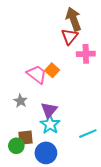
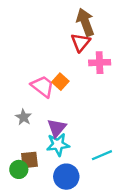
cyan star: (50, 124) -> (58, 145), turned 30
blue circle: (46, 153) -> (66, 177), moved

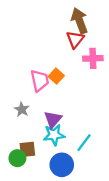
pink trapezoid: (43, 86) -> (40, 81), turned 40
cyan line: (102, 155) -> (84, 143), moved, turned -30

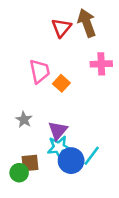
red triangle: (75, 39) -> (61, 28), moved
pink trapezoid: (40, 81) -> (40, 71), moved
blue circle: (62, 165) -> (71, 161), moved

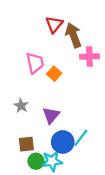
brown arrow: (87, 23) -> (73, 35), moved
cyan star: (59, 147) -> (52, 161), moved
green circle: (19, 173) -> (36, 161), moved

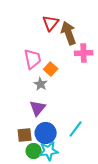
gray star: (21, 106) -> (41, 84), moved
purple triangle: (51, 115) -> (38, 108), moved
blue circle: (63, 142) -> (46, 133), moved

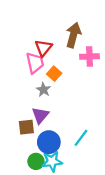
red triangle: (51, 23) -> (43, 48), moved
brown arrow: (69, 33) -> (73, 35), turned 35
brown square: (25, 135) -> (26, 127), moved

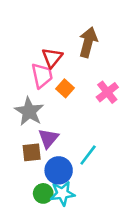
pink cross: (90, 56) -> (107, 92), moved, turned -36
gray star: (43, 90) -> (29, 111), moved, size x1.6
cyan line: (81, 138) -> (88, 155), moved

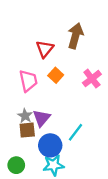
pink trapezoid: (42, 76) -> (28, 81), moved
gray star: (29, 111) -> (25, 116), moved, size x0.6
green circle: (43, 193) -> (16, 165), moved

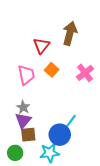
purple triangle: (41, 118) -> (23, 120), moved
brown square: (27, 130) -> (28, 135), moved
blue circle: (50, 145) -> (60, 135), moved

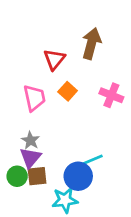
pink cross: (85, 73) -> (111, 95), turned -30
cyan line: (70, 122) -> (91, 160), turned 30
green circle: (15, 153) -> (17, 176), moved

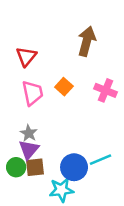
red triangle: (54, 59) -> (26, 56), moved
cyan line: (91, 160) -> (100, 160), moved

